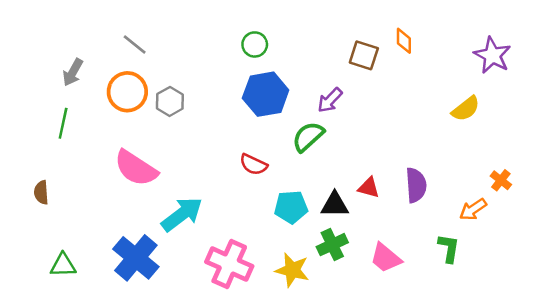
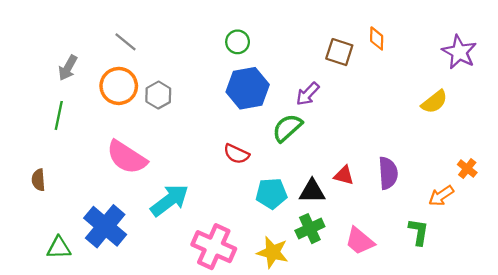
blue cross: (136, 258) -> (105, 226), moved

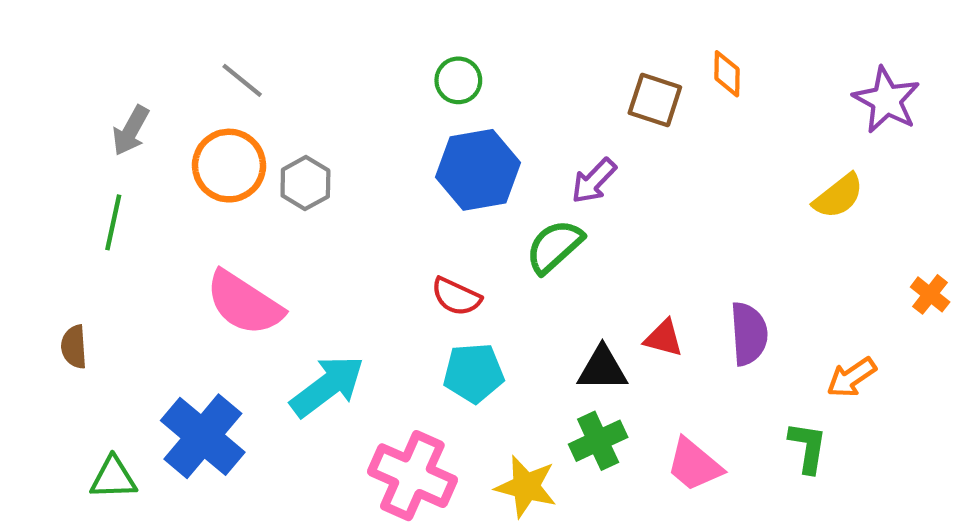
orange cross: (467, 169) -> (930, 294), moved
cyan pentagon: (271, 193) -> (474, 373), moved

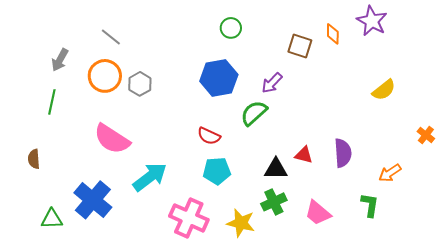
green circle: (458, 80) -> (231, 28), moved
purple star: (886, 100) -> (372, 21), moved

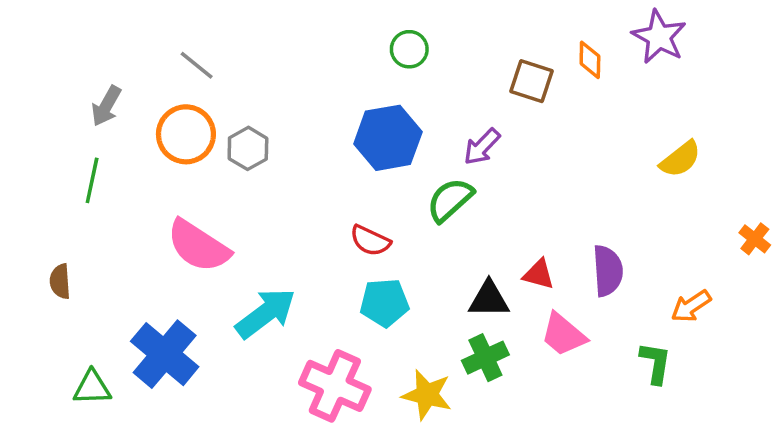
pink trapezoid: (318, 213) -> (563, 335), moved

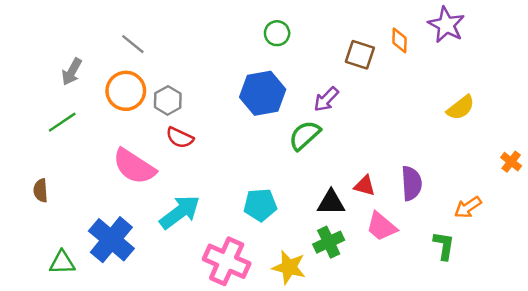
green line: (92, 180) -> (62, 122), turned 44
red semicircle: (370, 241) -> (180, 138), moved

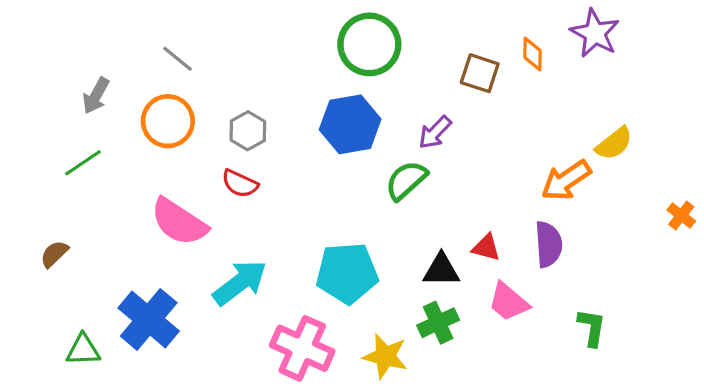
green circle: (277, 33) -> (369, 44), size x1.8
gray hexagon: (168, 100) -> (248, 131), moved
brown semicircle: (41, 190) -> (54, 254), turned 50
cyan pentagon: (260, 205) -> (347, 273), size x1.4
orange arrow: (468, 207) -> (566, 180), moved, size x1.4

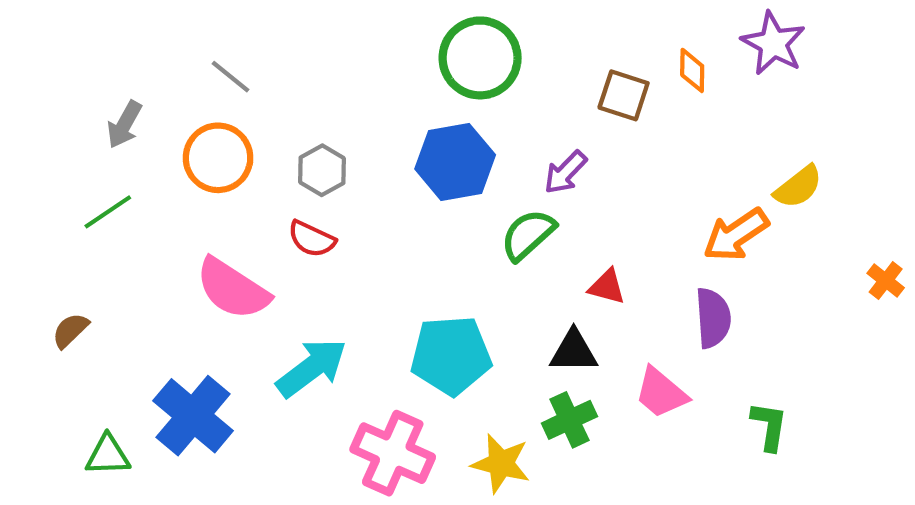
red triangle: (486, 248) -> (607, 287), moved

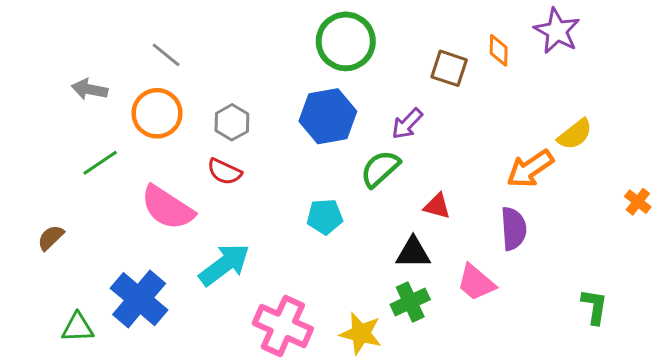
gray arrow: (124, 125) -> (90, 89), turned 72
green line: (108, 212) -> (100, 163), moved
cyan pentagon: (451, 355) -> (325, 217), moved, size x0.6
green L-shape: (769, 426) -> (594, 307), moved

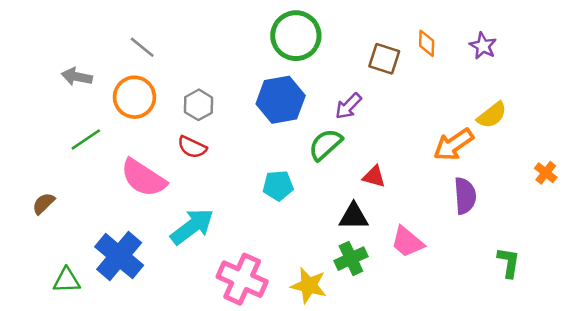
purple star: (557, 31) -> (483, 46), moved, size x0.7
purple semicircle: (514, 229) -> (465, 196), moved

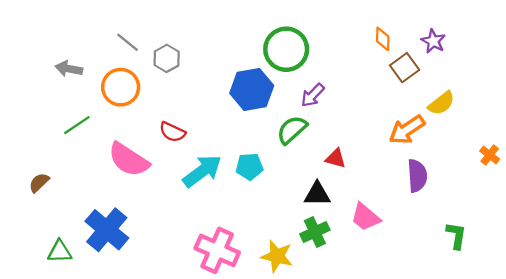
green circle: (296, 36) -> (286, 49), moved
brown square: (384, 59) -> (405, 68), moved, turned 36
gray hexagon: (199, 105) -> (167, 58), moved
cyan arrow: (192, 227) -> (202, 171), moved

